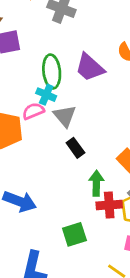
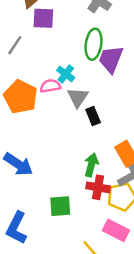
purple trapezoid: (90, 67) -> (111, 59), turned 56
green ellipse: (52, 72) -> (94, 44), moved
black rectangle: (75, 148) -> (93, 116), moved

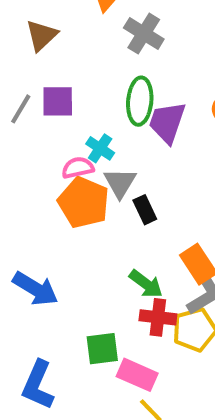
purple square: (43, 18) -> (58, 101), moved
orange pentagon: (21, 97) -> (84, 202), moved
green arrow: (91, 165) -> (146, 284), turned 115
pink rectangle: (116, 230) -> (137, 375), moved

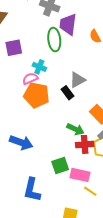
purple trapezoid: (167, 122) -> (68, 24), moved
gray triangle: (120, 183) -> (77, 80), moved, turned 42

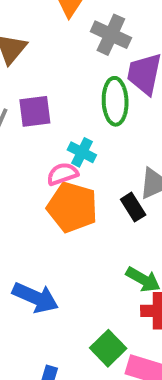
green square: (60, 165) -> (108, 348), turned -30

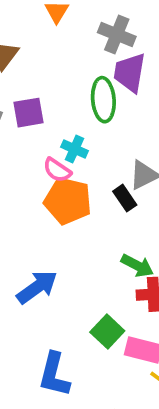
gray cross: (111, 35) -> (117, 35), moved
pink semicircle: (62, 174) -> (57, 170), turned -124
blue arrow: (35, 298) -> (37, 287), turned -57

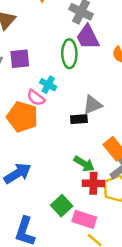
purple trapezoid: (130, 73) -> (88, 37), turned -40
black rectangle: (125, 198) -> (79, 119), turned -63
orange pentagon: (68, 201) -> (22, 117), moved

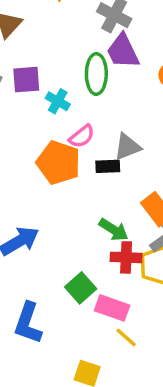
cyan cross: (48, 85) -> (58, 101), moved
pink semicircle: (36, 98) -> (82, 136), moved, turned -78
orange pentagon: (22, 117) -> (59, 163), moved

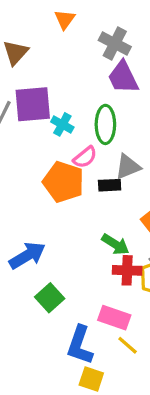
green ellipse: (96, 74) -> (105, 124), moved
purple square: (26, 80) -> (33, 104), size x1.4
green square: (81, 288) -> (50, 298), moved
blue L-shape: (28, 323) -> (80, 345), moved

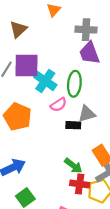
gray cross: (115, 43) -> (86, 30), turned -30
cyan cross: (62, 124) -> (45, 81), size x1.5
orange pentagon: (63, 182) -> (18, 117), moved

